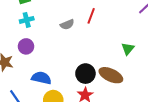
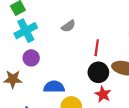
red line: (91, 16) -> (97, 48), moved
cyan cross: (27, 20) -> (26, 31), size x1.5

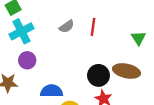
red line: (97, 48) -> (93, 27), moved

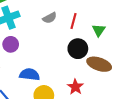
green triangle: (139, 38) -> (99, 30), moved
black circle: (98, 75) -> (78, 49), moved

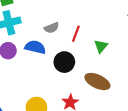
black circle: (78, 49) -> (64, 62), moved
blue semicircle: (29, 74) -> (35, 47), moved

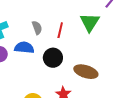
gray semicircle: (52, 28) -> (37, 28), turned -80
green triangle: (101, 46) -> (90, 22), moved, size x1.5

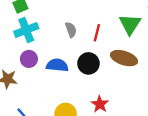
blue semicircle: (24, 48) -> (57, 65), moved
brown ellipse: (86, 72) -> (124, 58), moved

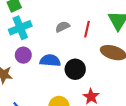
gray semicircle: (71, 30) -> (62, 27), turned -96
black circle: (88, 63) -> (75, 69), moved

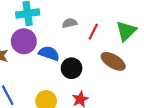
purple circle: (23, 55) -> (24, 41), size x1.5

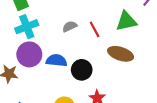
green triangle: (126, 31) -> (126, 21), turned 45
red line: (93, 32) -> (95, 29), turned -42

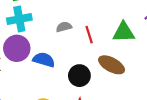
black circle: (82, 70) -> (79, 76), moved

